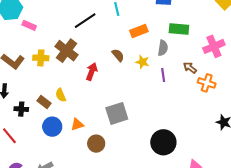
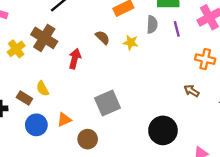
yellow cross: (41, 58) -> (16, 49), turned -35
brown arrow: (190, 68) -> (191, 91), moved
purple line: (163, 75) -> (177, 29), moved

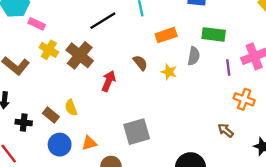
purple line: (177, 29) -> (228, 67), moved
yellow cross: (16, 49) -> (49, 50), moved, turned -30

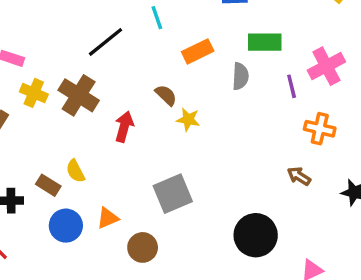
yellow star: (169, 72) -> (188, 120), moved

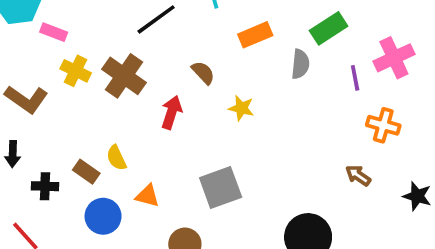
green rectangle: (265, 42) -> (329, 28), turned -36
brown semicircle: (166, 95) -> (203, 73), moved
orange triangle: (108, 218) -> (147, 196), moved, turned 35

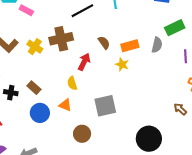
orange rectangle: (255, 35) -> (130, 46), moved
yellow cross: (76, 71) -> (35, 47), moved
brown cross: (124, 76) -> (61, 39), turned 35
yellow semicircle: (116, 158) -> (72, 83), moved

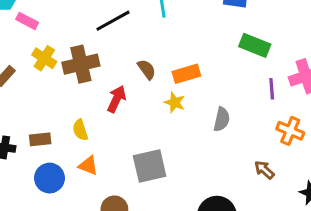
green rectangle: (175, 28) -> (255, 45), turned 48
gray semicircle: (157, 45) -> (222, 119), moved
yellow cross: (35, 47) -> (44, 58), moved
yellow semicircle: (72, 83) -> (80, 130), moved
brown rectangle: (34, 88) -> (40, 139), turned -48

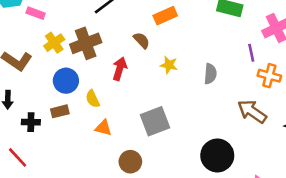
yellow cross: (44, 58) -> (54, 43), turned 30
orange rectangle: (186, 74) -> (165, 16), moved
purple line: (272, 89) -> (251, 53), moved
brown arrow: (264, 170) -> (252, 111), size x1.6
blue circle: (50, 178) -> (66, 81), moved

